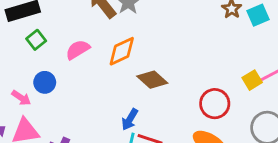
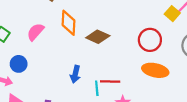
orange diamond: (122, 51) -> (69, 23), turned -45
blue arrow: (130, 119) -> (75, 74), moved

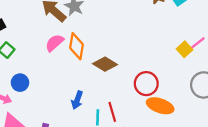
pink semicircle: (35, 32) -> (54, 43), moved
red circle: (150, 40) -> (146, 84), moved
red line: (110, 82) -> (112, 112), turned 66

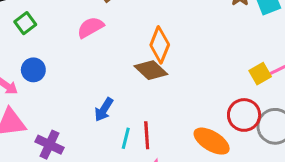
orange diamond: (76, 46) -> (160, 45), moved
red circle: (146, 84) -> (244, 115), moved

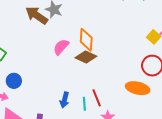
pink semicircle: (90, 27) -> (61, 47), moved
blue arrow: (104, 110) -> (65, 100), moved

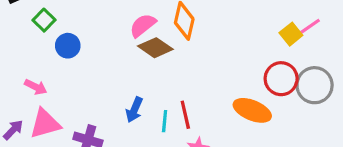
brown diamond: (86, 57) -> (155, 48), moved
blue circle: (14, 81) -> (68, 46), moved

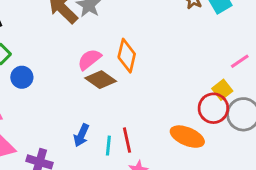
yellow square: (291, 34) -> (222, 90), moved

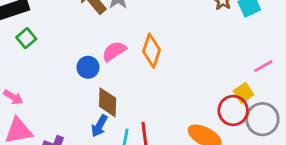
blue circle: (22, 77) -> (88, 67), moved
brown diamond: (101, 80) -> (108, 102), moved, turned 52

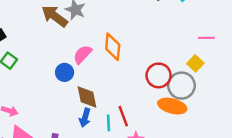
pink line: (263, 66) -> (206, 38), turned 42
red circle: (233, 110) -> (159, 75), moved
gray circle: (262, 119) -> (182, 86), moved

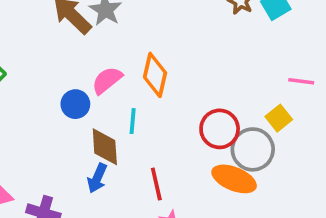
cyan line: (108, 123) -> (133, 121), moved

